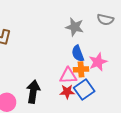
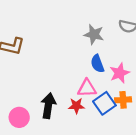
orange cross: (81, 69) -> (123, 100), moved
red star: (67, 92) -> (76, 106), moved

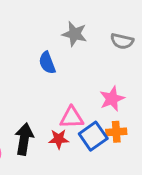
gray star: (94, 34) -> (75, 34), moved
blue semicircle: (97, 64) -> (47, 63), moved

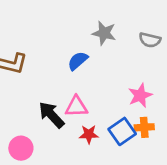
blue semicircle: (47, 63) -> (78, 61), turned 70
pink triangle: (72, 117) -> (76, 107), moved
black arrow: (24, 139) -> (51, 115), moved, turned -52

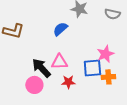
blue square: (122, 131) -> (92, 68), moved, turned 30
pink circle: (21, 148) -> (34, 85), moved

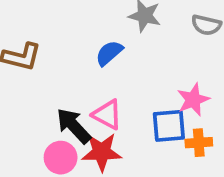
pink triangle: (59, 62) -> (107, 115), turned 30
red star: (68, 82) -> (102, 152), moved, size x1.5

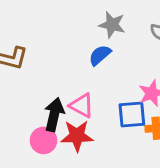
blue semicircle: (109, 53) -> (100, 55), moved
black arrow: (74, 126) -> (54, 115), turned 56

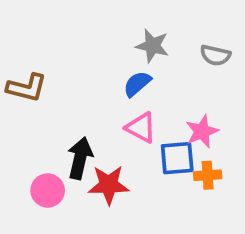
pink triangle: (82, 105) -> (141, 128), moved
pink circle: (44, 140) -> (48, 190), moved

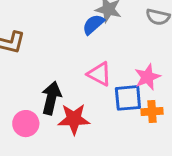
blue semicircle: (137, 84) -> (93, 24), moved

